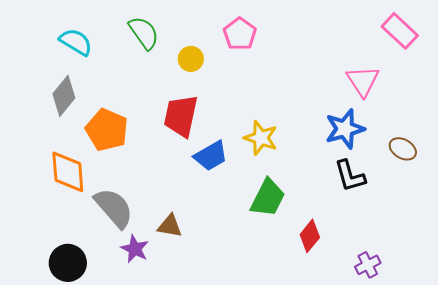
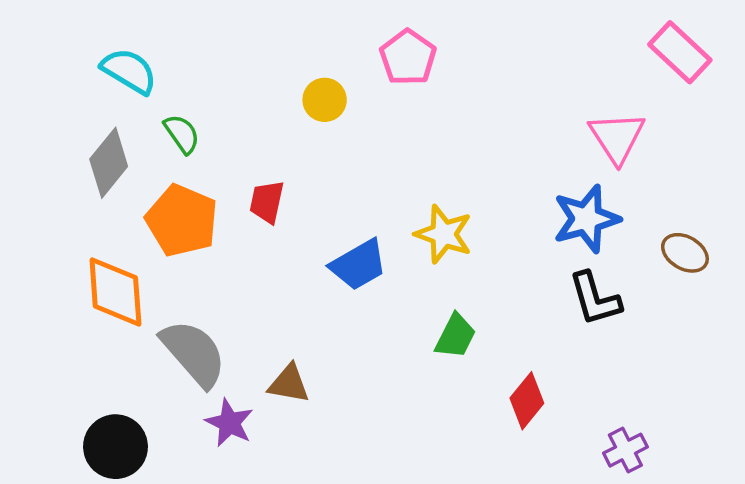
green semicircle: (144, 33) -> (182, 134), moved, size x0.7
red trapezoid: (181, 116) -> (267, 202), moved, size x0.6
green trapezoid: (268, 198) -> (455, 336), size x0.7

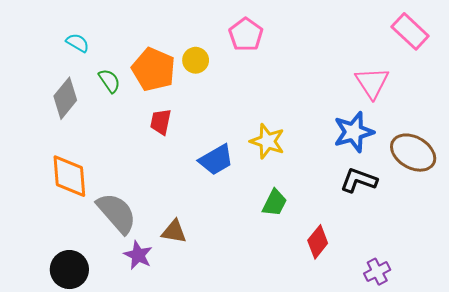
cyan semicircle: (129, 71) -> (78, 43), size x0.7
orange pentagon: (182, 221) -> (154, 69), moved
brown ellipse: (685, 253) -> (413, 153), size x1.6
black L-shape: (595, 299) -> (359, 180), turned 126

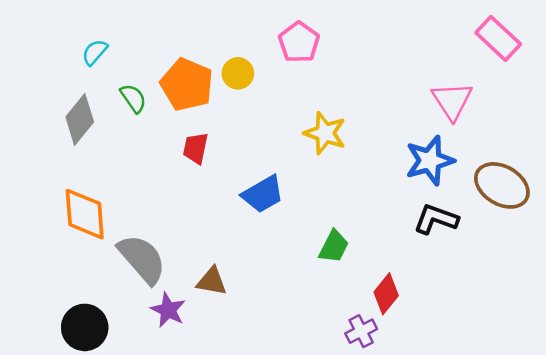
cyan semicircle: (78, 43) -> (95, 52), turned -80
yellow star: (267, 141) -> (325, 133), moved
purple cross: (377, 272) -> (361, 331), moved

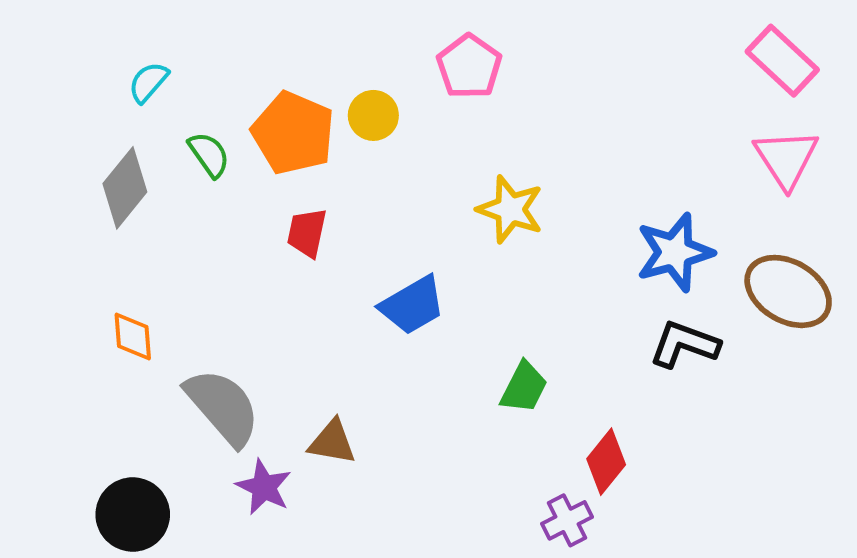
pink triangle: (452, 101) -> (786, 158), moved
orange diamond: (85, 214) -> (133, 336), size x0.6

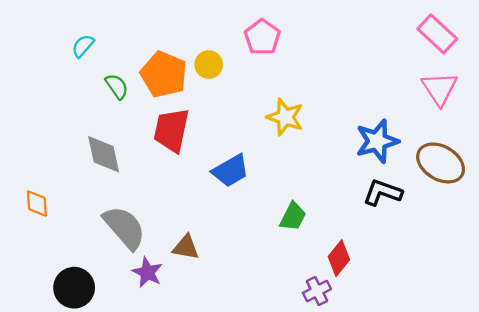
gray diamond: (125, 188) -> (104, 154), moved, turned -51
red trapezoid: (307, 233) -> (171, 130), size x1.6
orange diamond: (133, 336) -> (37, 203), moved

